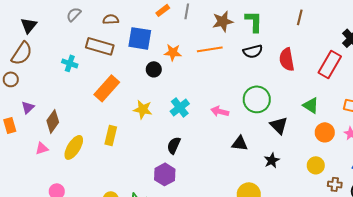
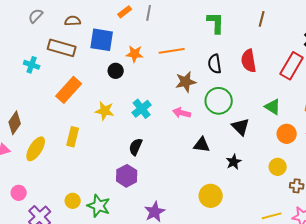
brown star: (223, 21) -> (186, 82), moved
black semicircle: (253, 51) -> (215, 64), moved, turned 96

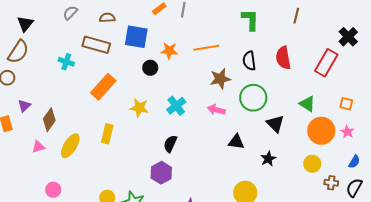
orange circle: (287, 134) -> (321, 131), size x1.4

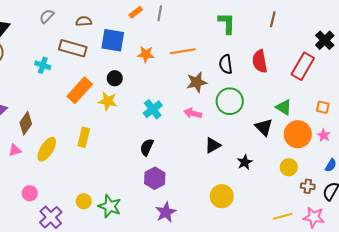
black circle: (150, 68) -> (115, 78), moved
yellow star: (139, 108) -> (108, 101), moved
black triangle: (275, 124) -> (264, 127), moved
black triangle: (236, 142) -> (213, 145), turned -36
purple hexagon: (161, 173) -> (155, 178), moved

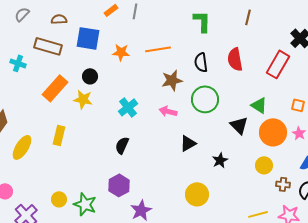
purple hexagon: (155, 178) -> (119, 185), moved

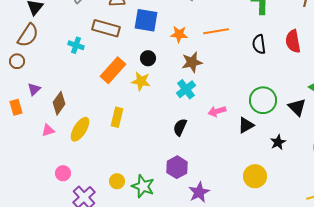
brown star: (172, 80) -> (192, 62), moved
green circle: (205, 99) -> (263, 100), moved
pink arrow: (168, 111) -> (217, 111), moved, turned -30

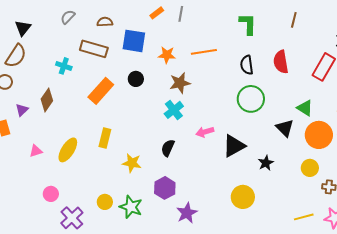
yellow star: (141, 81) -> (132, 163), moved
green circle: (263, 100) -> (251, 99), moved
brown diamond: (59, 103) -> (47, 100), moved
black triangle: (246, 125) -> (234, 146), size x1.4

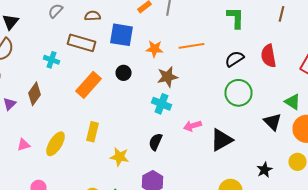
black semicircle: (247, 65) -> (234, 59), turned 66
cyan cross: (174, 110) -> (162, 104), turned -30
black star: (266, 163) -> (264, 170), moved

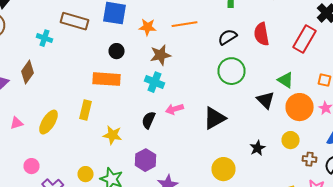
orange rectangle: (88, 85) -> (106, 79), moved, turned 52
pink arrow: (192, 126) -> (174, 109), moved

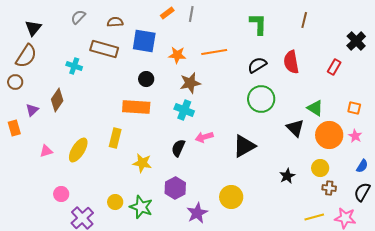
red rectangle: (304, 39) -> (334, 67), size x0.6
brown cross: (310, 159) -> (329, 188), moved
yellow circle: (224, 169) -> (231, 197), moved

